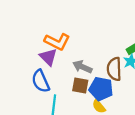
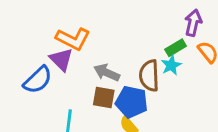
blue semicircle: (41, 81) -> (38, 80), moved, turned -110

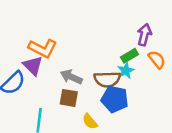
brown semicircle: (149, 76) -> (107, 79), turned -90
blue pentagon: (132, 102) -> (115, 99), moved

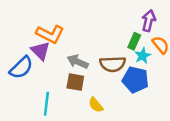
green rectangle: (129, 56) -> (134, 41), turned -35
cyan star: (126, 71) -> (143, 56), moved
blue pentagon: (115, 99) -> (135, 80), moved

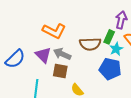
orange L-shape: (50, 34) -> (54, 31), moved
purple triangle: (40, 51) -> (43, 55), moved
brown semicircle: (113, 64) -> (90, 44), moved

